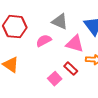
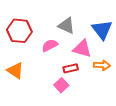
red rectangle: (71, 69) -> (71, 68), moved, turned -56

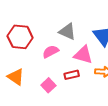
pink square: (61, 85) -> (48, 85), moved

